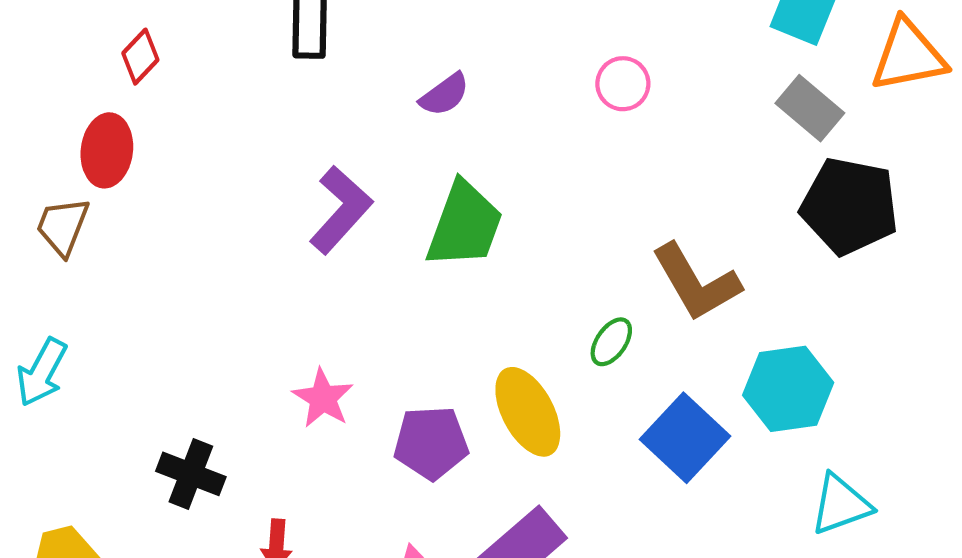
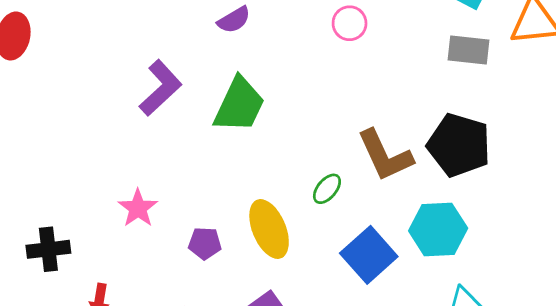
gray rectangle: (810, 108) -> (468, 50), turned -39
black pentagon: (849, 206) -> (459, 145), moved
purple pentagon: (431, 443) -> (205, 243), size x0.7
black cross: (191, 474) -> (48, 249), turned -33

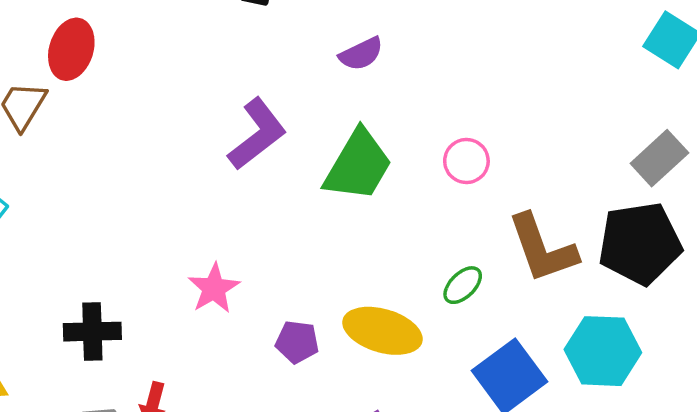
pink circle: (350, 23) -> (466, 161), moved
gray rectangle: (468, 50) -> (659, 158), moved, turned -54
black pentagon: (459, 145) -> (640, 243), turned -30
yellow ellipse: (269, 229) -> (382, 331), turned -56

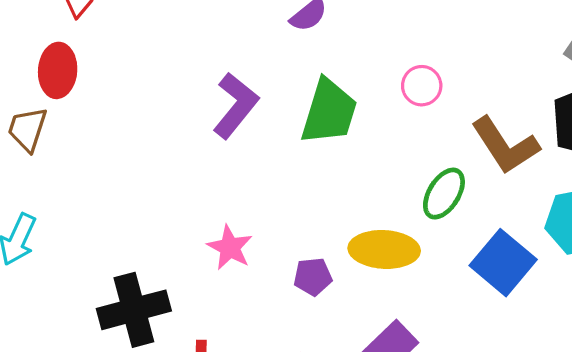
green ellipse: (463, 285) -> (444, 194), size x1.4
black cross: (92, 332) -> (134, 310), size x1.4

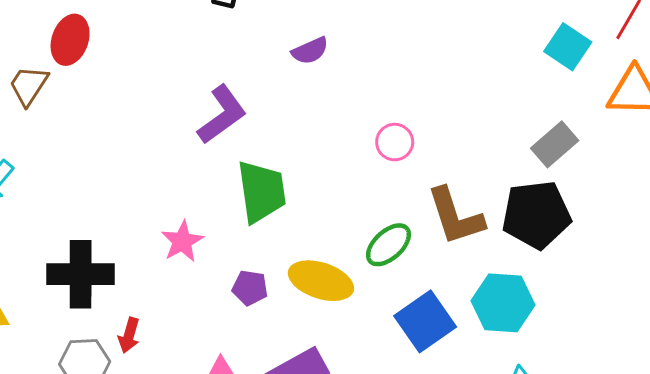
green trapezoid: (329, 112) -> (262, 192), moved, turned -40

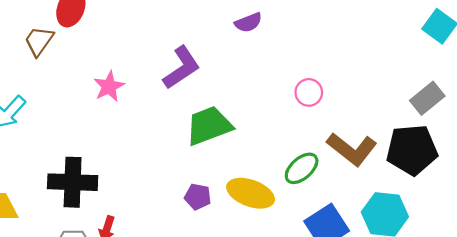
green trapezoid: (262, 192) -> (209, 126), turned -105
brown L-shape: (455, 216) -> (352, 149), turned -36
pink star: (182, 241) -> (109, 86), moved

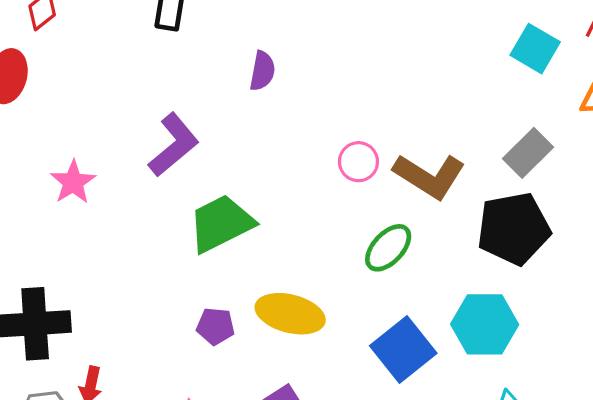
purple semicircle: (248, 23) -> (262, 71), turned -52
brown L-shape: (352, 149) -> (429, 176), moved
green ellipse: (302, 168) -> (388, 248), moved

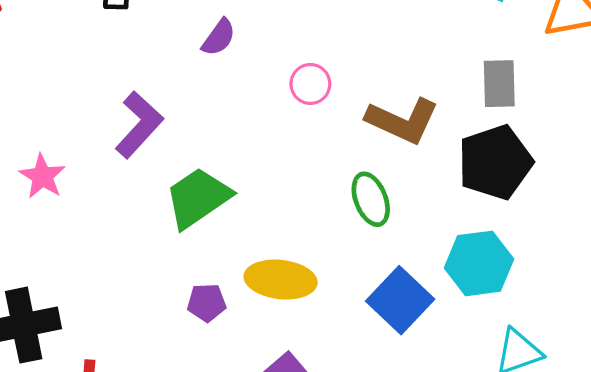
purple semicircle: (262, 71) -> (219, 37), turned 33
gray rectangle: (528, 153) -> (499, 84), turned -39
pink circle: (358, 162) -> (310, 84), moved
green ellipse: (388, 248) -> (371, 199), turned -57

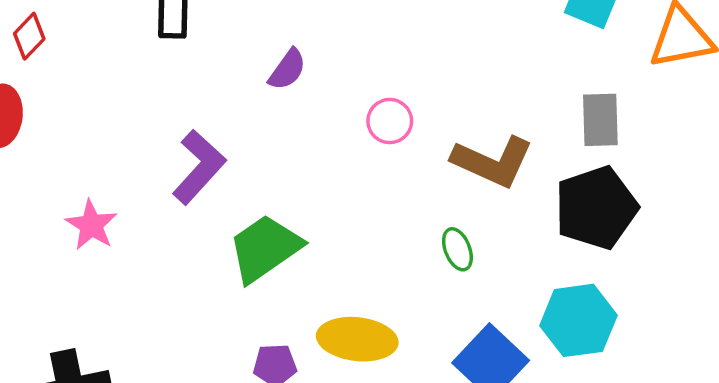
green ellipse: (371, 199) -> (457, 249), size x0.7

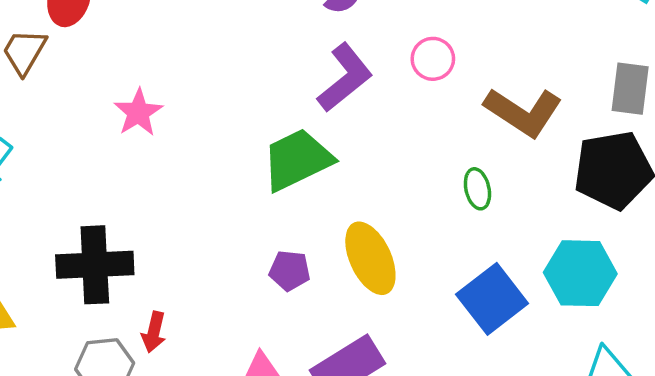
purple L-shape: (199, 167) -> (345, 78), moved
yellow ellipse: (357, 339) -> (370, 258), turned 50

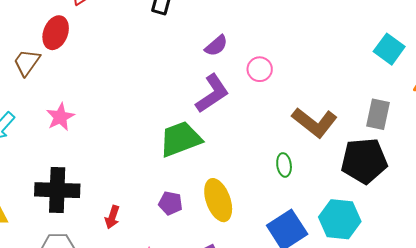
pink circle: (433, 59) -> (260, 69), moved
pink star: (138, 113) -> (60, 117), moved
red arrow: (154, 332) -> (112, 217), moved

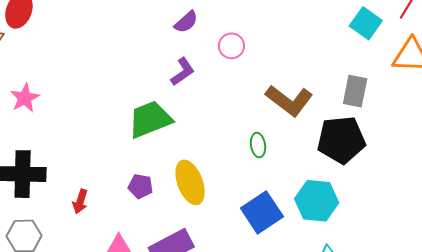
purple L-shape: (212, 94) -> (183, 72), size x0.7

